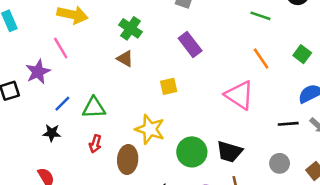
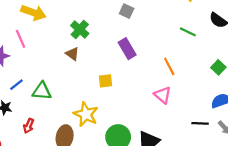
orange line: (261, 59) -> (169, 66), moved
pink triangle: (239, 95) -> (163, 95), size x0.7
red arrow: (95, 144) -> (29, 126), moved

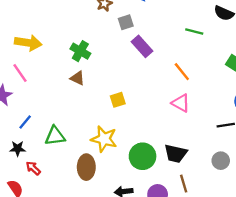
gray square: (127, 11) -> (126, 22), turned -32
purple rectangle: (127, 49) -> (142, 46), moved
green triangle: (42, 91) -> (55, 136), moved
red arrow: (29, 126) -> (33, 168), moved, turned 120

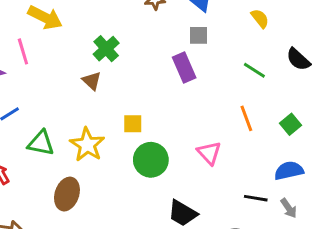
gray square: (126, 22) -> (199, 35), moved
orange line: (182, 72) -> (246, 118), moved
yellow star: (104, 139) -> (87, 145), moved
green circle: (143, 156) -> (151, 160), moved

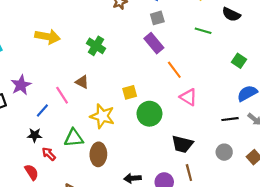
pink line: (23, 51) -> (62, 95), moved
brown triangle: (92, 81) -> (82, 82), moved
orange line: (246, 118) -> (174, 70), moved
green triangle: (41, 143) -> (74, 138), moved

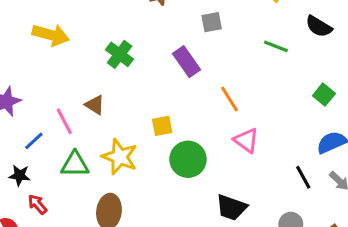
purple rectangle: (154, 43) -> (186, 62), moved
black line: (230, 119) -> (303, 177), turned 63
green triangle: (74, 138) -> (75, 164), moved

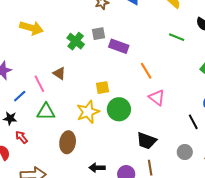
gray square: (212, 22) -> (98, 34), moved
purple rectangle: (186, 62) -> (119, 46), turned -36
yellow star: (120, 157) -> (88, 112), moved, turned 30

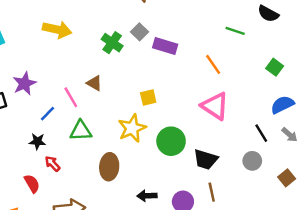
gray square: (98, 34) -> (140, 32), turned -32
orange line: (146, 71) -> (213, 64), moved
pink triangle: (157, 98) -> (215, 106), size x1.4
green circle: (119, 109) -> (171, 141), moved
gray circle: (185, 152) -> (252, 161), moved

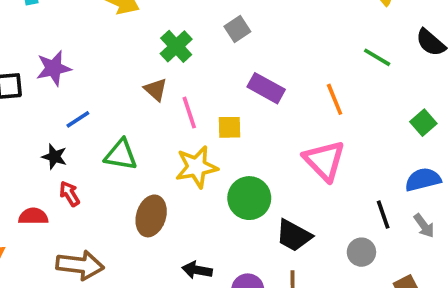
green cross: (112, 43) -> (176, 46), moved
purple rectangle: (165, 46) -> (266, 88), moved
pink line: (71, 97) -> (189, 113), moved
red semicircle: (32, 184) -> (33, 216), turned -72

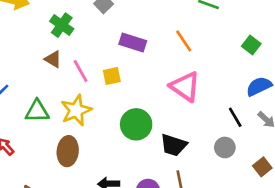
yellow star: (196, 167) -> (76, 110), moved

